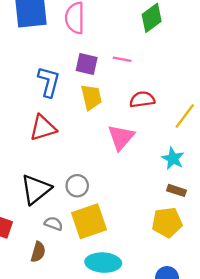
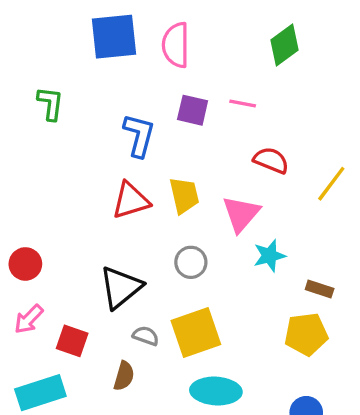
yellow trapezoid: (91, 97) -> (184, 195), moved
red semicircle: (142, 99) -> (271, 160), turned 30
cyan star: (173, 159) -> (269, 256), moved, turned 30
gray circle: (77, 186) -> (191, 262), moved

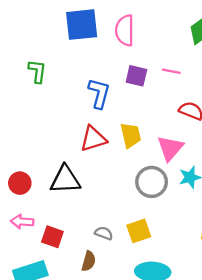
gray circle: (191, 262) -> (152, 182), moved, size x1.4
black triangle: (121, 287) -> (65, 180), moved, turned 36
pink arrow: (29, 319) -> (22, 222), turned 50
yellow square: (196, 333) -> (139, 231), size x0.7

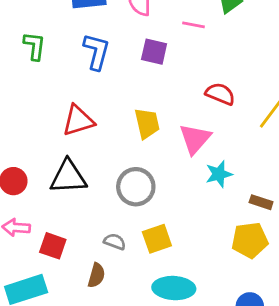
pink line: (171, 71) -> (194, 25), moved
blue L-shape: (99, 93) -> (96, 52), moved
red triangle: (93, 139) -> (78, 121), moved
gray circle: (152, 182) -> (136, 187), moved

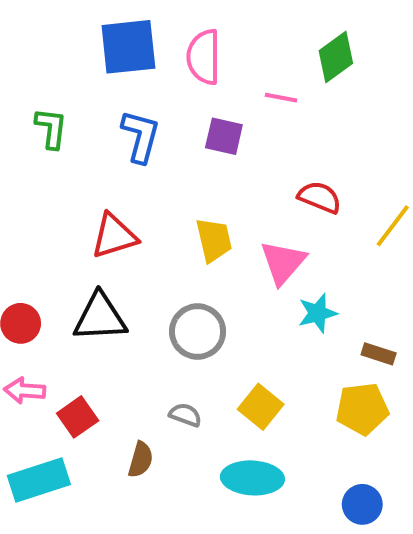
yellow square: (157, 239) -> (261, 407), moved, turned -32
gray semicircle: (115, 242) -> (185, 415), moved
red square: (53, 246) -> (78, 417), turned 36

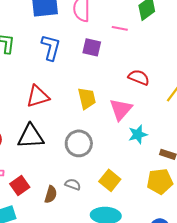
brown semicircle: (141, 460) -> (51, 194), moved

